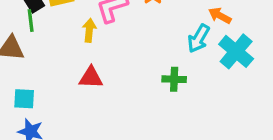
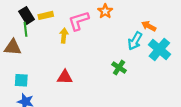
red triangle: (91, 78) -> (65, 77), moved
green cross: (174, 79) -> (119, 68), turned 32

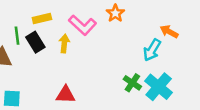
black rectangle: (27, 15) -> (35, 42), moved
pink L-shape: (79, 21) -> (83, 25), turned -120
cyan cross: (159, 49) -> (159, 87), moved

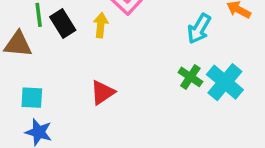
cyan arrow: (152, 50) -> (199, 29), moved
red triangle: (66, 95) -> (102, 92), turned -36

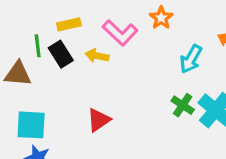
yellow arrow: (101, 25) -> (97, 56), turned -85
cyan square: (32, 98) -> (31, 125), size x1.4

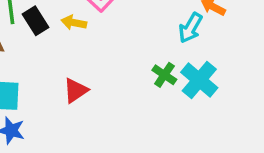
cyan arrow: (191, 59) -> (191, 28), moved

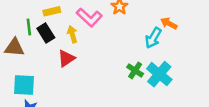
yellow arrow: (74, 23) -> (72, 34), turned 63
red triangle: (76, 90) -> (66, 58), moved

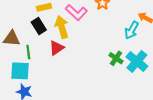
green line: (29, 27) -> (28, 52), moved
yellow arrow: (72, 34) -> (62, 27), size x1.5

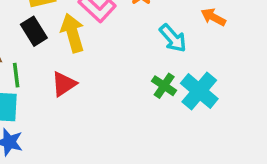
cyan arrow: (132, 30) -> (173, 38), moved, turned -72
red triangle: (57, 48) -> (64, 84), moved

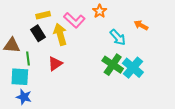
green cross: (164, 86) -> (113, 65), size x1.5

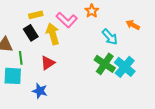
blue star: (24, 97) -> (40, 91), moved

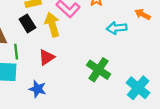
cyan arrow: (110, 37) -> (117, 28), turned 126
green cross: (105, 64) -> (99, 70), moved
cyan cross: (125, 67) -> (138, 88), moved

